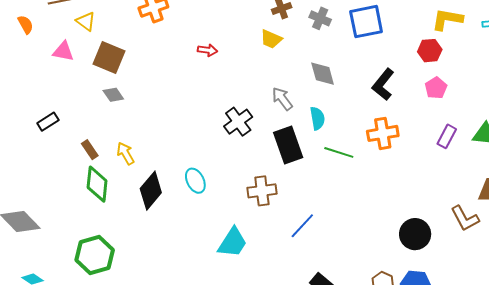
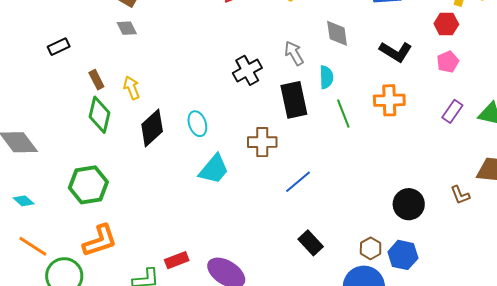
black L-shape: (383, 84) -> (396, 52), turned -104
green line: (339, 152) -> (343, 114), turned 44
brown L-shape: (465, 218) -> (460, 195), size x0.7
cyan trapezoid: (232, 242) -> (214, 169), moved

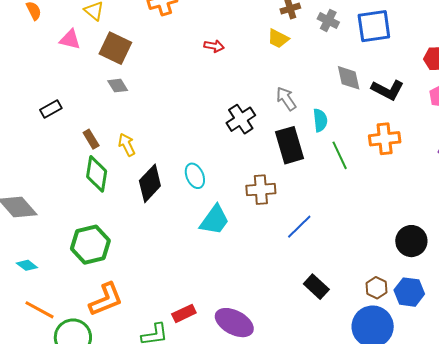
gray diamond: (337, 33) -> (349, 78), moved

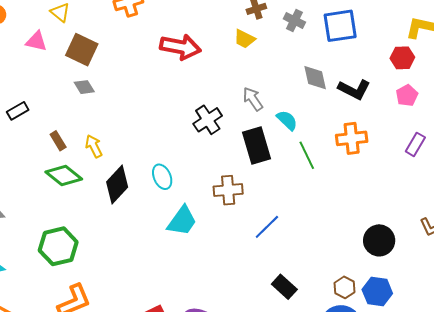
red arrow: (214, 46) -> (180, 47), size x2.0
cyan semicircle: (320, 120) -> (287, 120), turned -40
green diamond: (97, 174) -> (64, 175), turned -60

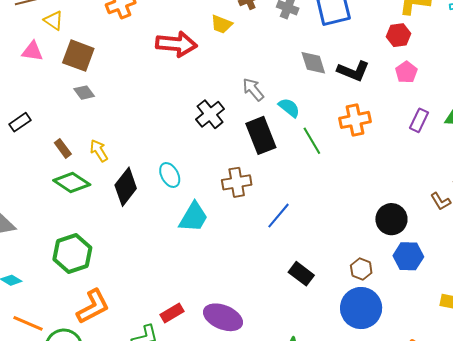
yellow trapezoid: (244, 39) -> (222, 24), moved
blue hexagon: (377, 292) -> (408, 256), moved

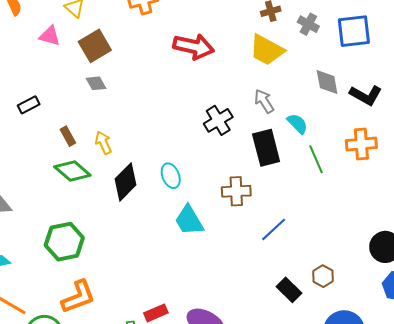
yellow trapezoid: (222, 24) -> (267, 50), moved, size x1.6
brown square: (78, 56) -> (95, 46), turned 32
cyan trapezoid: (194, 217) -> (189, 220), turned 112
brown hexagon: (361, 269) -> (323, 276), moved

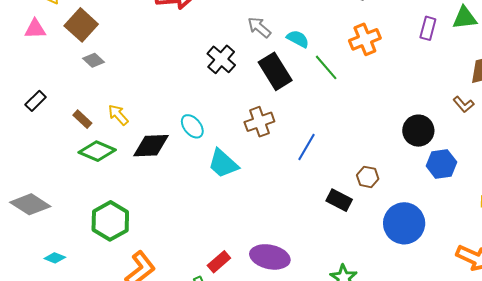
black diamond: (126, 182) -> (151, 146), turned 60

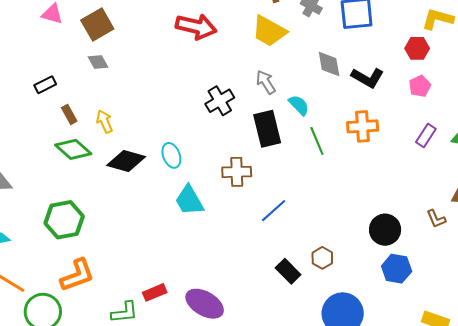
black rectangle: (36, 101) -> (45, 85), moved

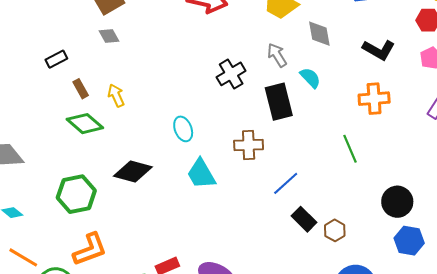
gray diamond: (329, 64) -> (319, 34), moved
green line: (317, 141) -> (350, 149), moved
black diamond: (126, 161) -> (133, 172), moved
black rectangle: (288, 271) -> (304, 219), moved

